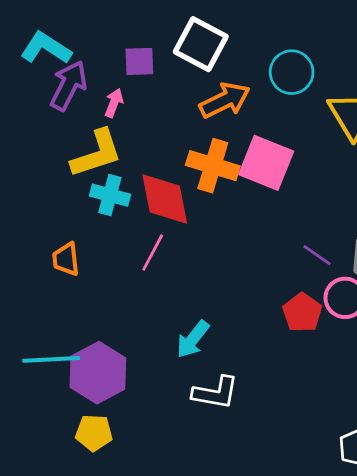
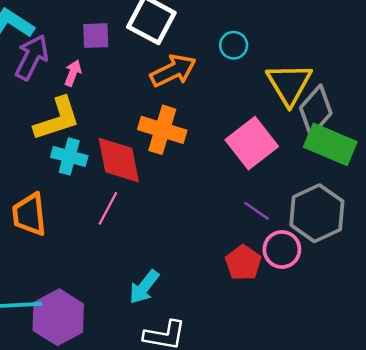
cyan circle: (292, 72) -> (234, 45), size x0.7
pink square: (266, 163) -> (252, 143), moved, turned 30
orange trapezoid: (66, 259) -> (29, 214), size x1.4

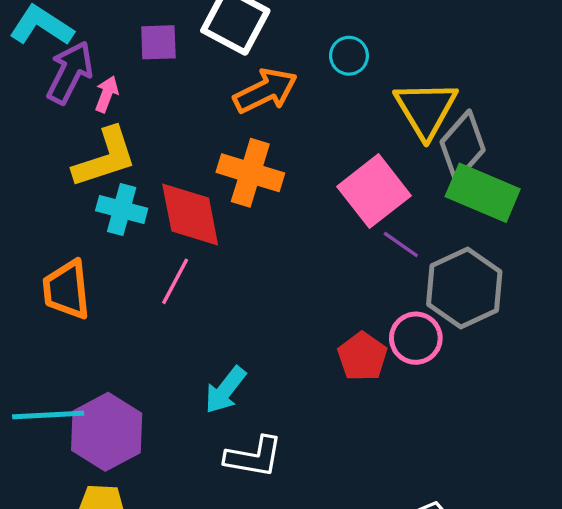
pink arrow: (73, 73) -> (107, 94), moved
purple line: (257, 211) -> (401, 245), moved

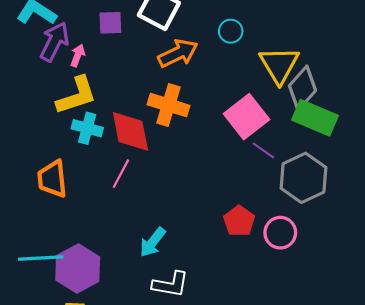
pink circle: (416, 338) -> (280, 233), moved

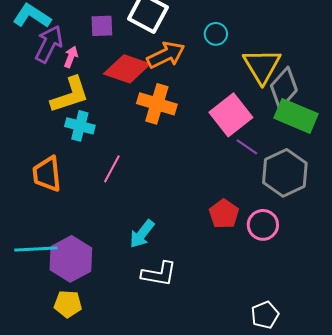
red diamond: (130, 131) -> (127, 69), moved, turned -60

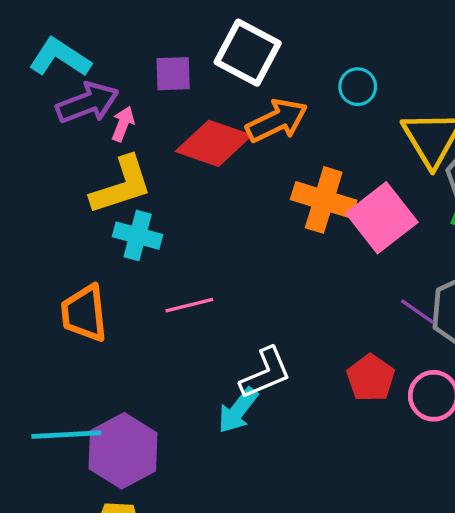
purple arrow: (49, 44) -> (87, 103), turned 42
orange cross: (157, 104) -> (324, 200), moved
purple line: (247, 147) -> (418, 312), moved
pink line: (112, 169) -> (189, 305), turned 48
white L-shape: (159, 274) -> (265, 373), moved, turned -33

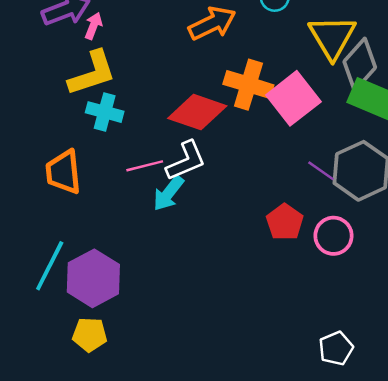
red diamond: (214, 143) -> (197, 112), moved
white L-shape: (265, 373) -> (186, 161), moved
cyan arrow: (238, 410) -> (168, 193), moved
cyan line: (66, 435) -> (50, 266), turned -60

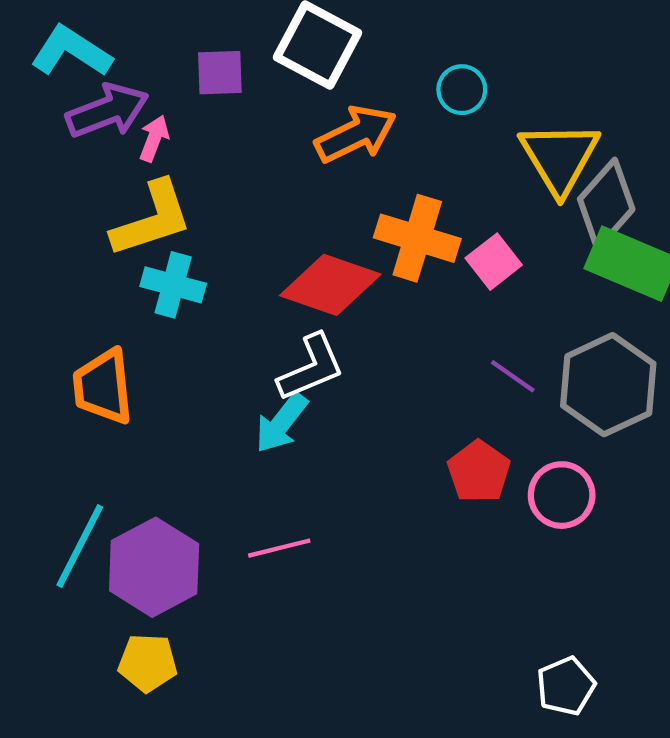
pink square: (293, 98) -> (494, 262), size x0.6
pink line: (145, 166) -> (279, 548), moved
purple line: (321, 171) -> (513, 376), moved

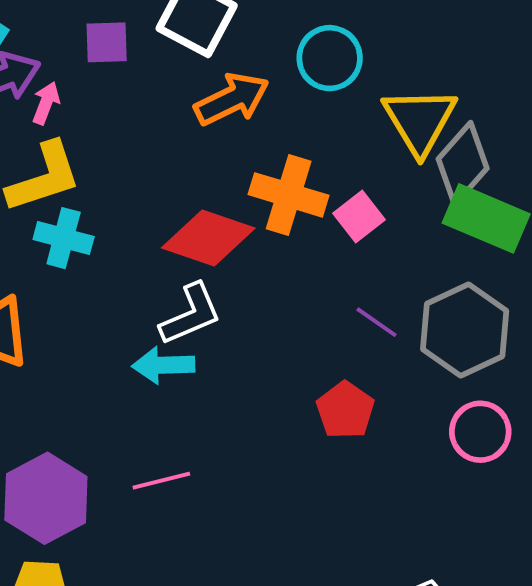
cyan circle: (462, 90) -> (330, 58), size x1.4
cyan arrow: (281, 423) -> (163, 365), turned 50
pink circle: (562, 495) -> (480, 432), moved

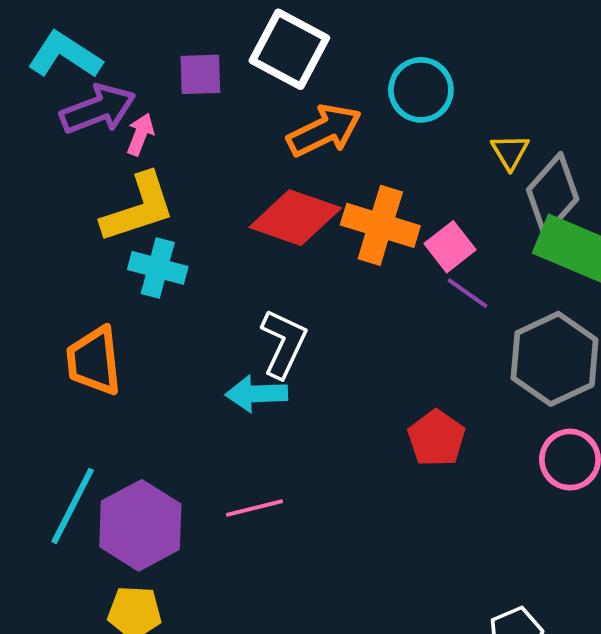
yellow triangle: (420, 121) -> (510, 152), size x0.5
red diamond: (208, 238) -> (295, 218), moved
white L-shape: (191, 314) -> (284, 343), turned -42
purple line: (377, 322) -> (467, 293), moved

